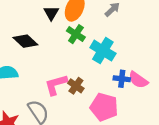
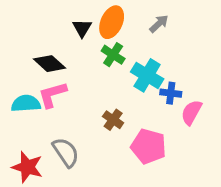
blue cross: (122, 79) -> (171, 93), moved
pink semicircle: (138, 80) -> (191, 112), turned 84
pink L-shape: (56, 85) -> (52, 95), moved

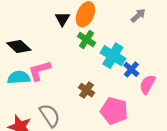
gray arrow: (159, 24) -> (138, 15), moved
black diamond: (49, 64) -> (19, 46), moved
blue cross: (171, 93) -> (131, 69), turned 35

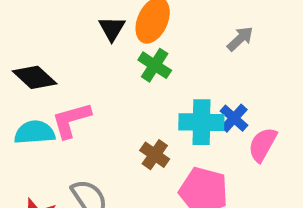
gray arrow: (138, 15) -> (240, 39), moved
cyan cross: (113, 56) -> (201, 122), moved, turned -30

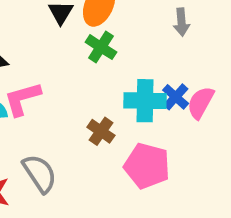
gray arrow: (240, 39) -> (181, 22), turned 128
pink semicircle: (262, 145) -> (201, 103), moved

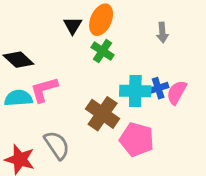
blue cross: (176, 97) -> (158, 88), turned 30
brown cross: (101, 131) -> (103, 114), size x1.6

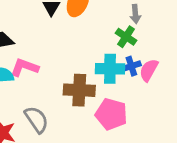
green cross: (103, 51) -> (126, 37), moved
pink L-shape: (44, 90) -> (24, 67), turned 36
brown cross: (103, 114) -> (79, 90), turned -32

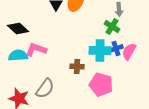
brown cross: (79, 90) -> (77, 66), size x0.6
gray semicircle: (36, 120) -> (45, 88), turned 70

